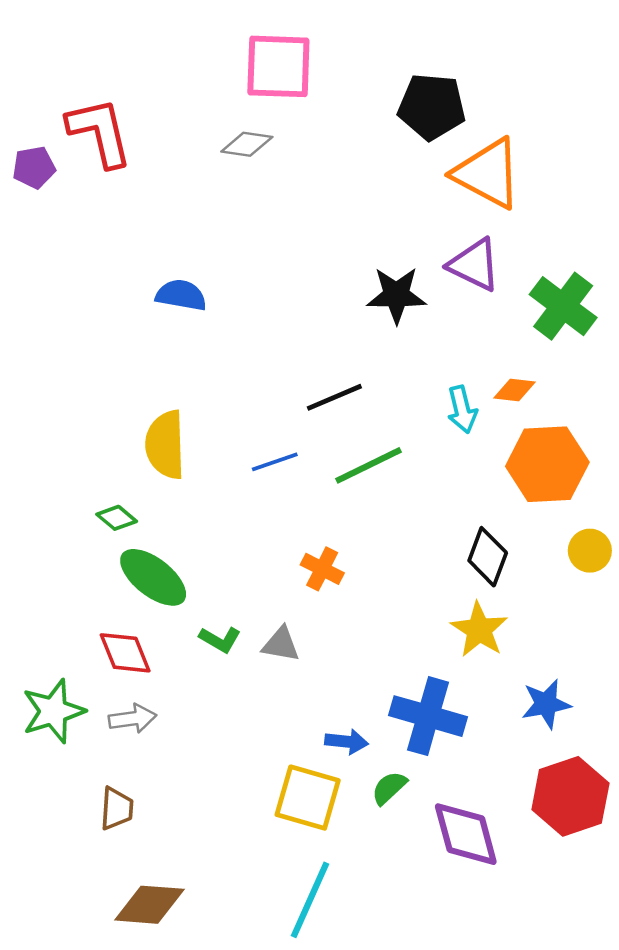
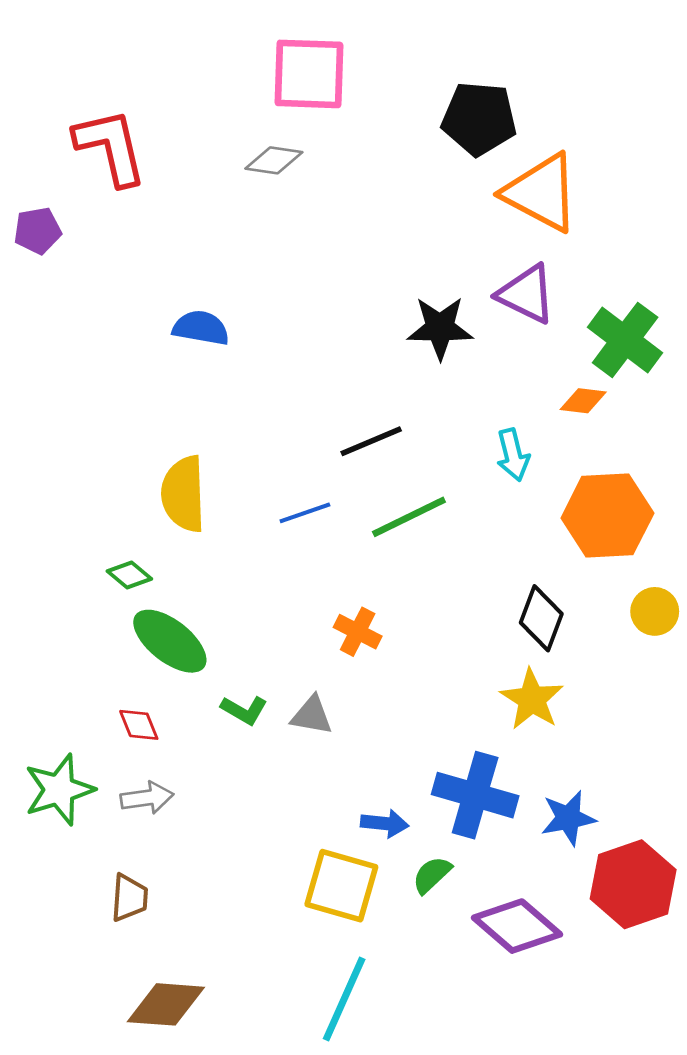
purple pentagon: (34, 167) -> (38, 231), moved
orange diamond: (514, 390) -> (583, 401), moved
red diamond: (125, 653) -> (139, 725), size x0.7
blue star: (546, 704) -> (568, 818), moved
purple diamond: (466, 834) -> (517, 926), turned -34

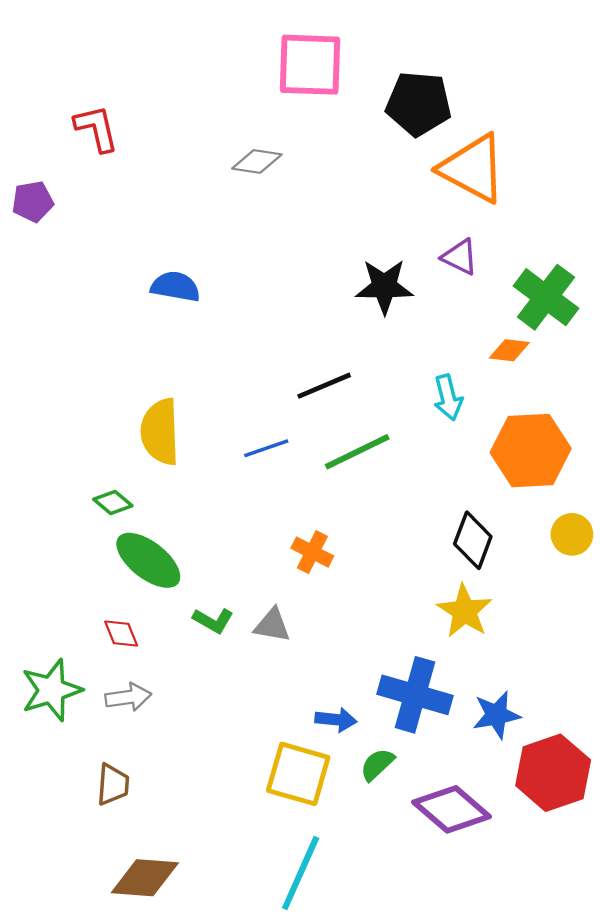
pink square: (309, 74) -> (310, 65), moved
red L-shape: (110, 147) -> (96, 128), size x0.7
gray diamond: (274, 160) -> (257, 161), moved
purple triangle: (526, 294) -> (460, 257), size x0.7

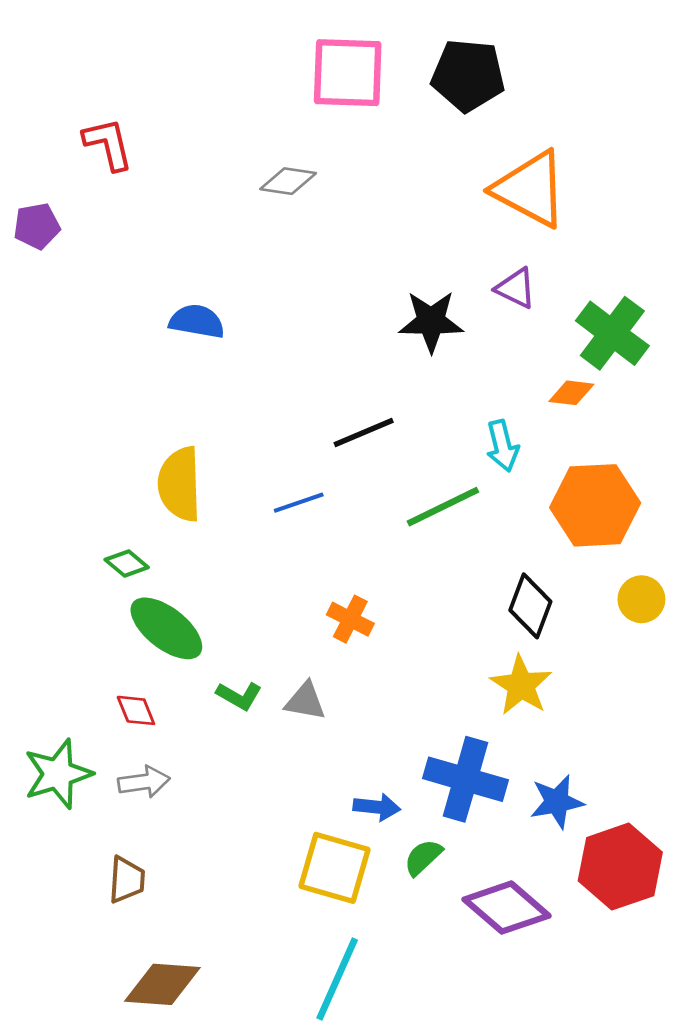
black pentagon: (419, 104) -> (468, 75), moved
green line: (357, 452) -> (443, 507), moved

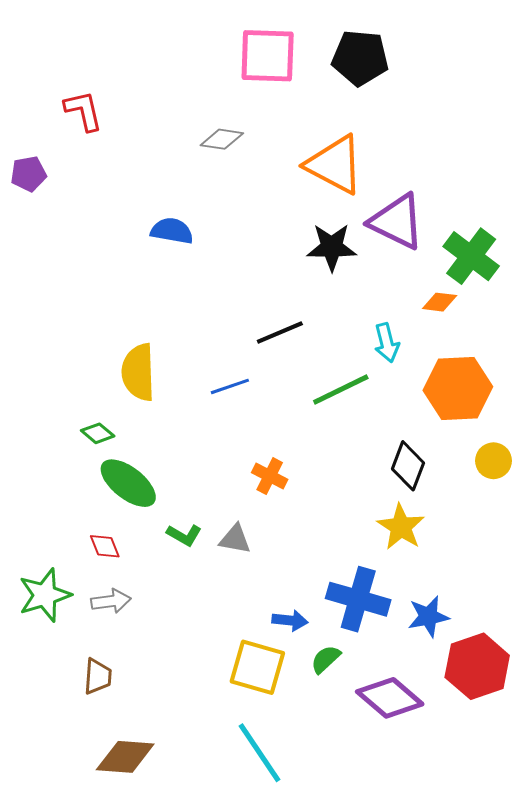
orange triangle: (530, 189) -> (335, 165), moved
purple triangle: (516, 288) -> (397, 222), size x1.8
blue semicircle: (197, 321) -> (172, 231), moved
cyan line: (337, 979) -> (259, 753), turned -58

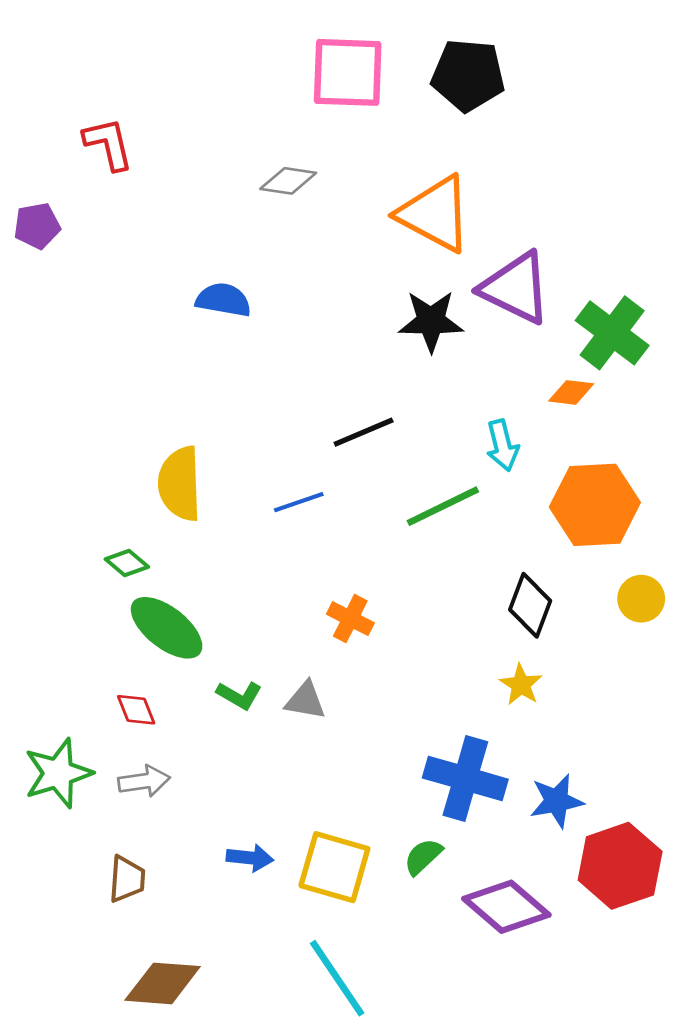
yellow star: (401, 527) -> (521, 685), size x0.7
blue arrow: (290, 620) -> (250, 858), moved

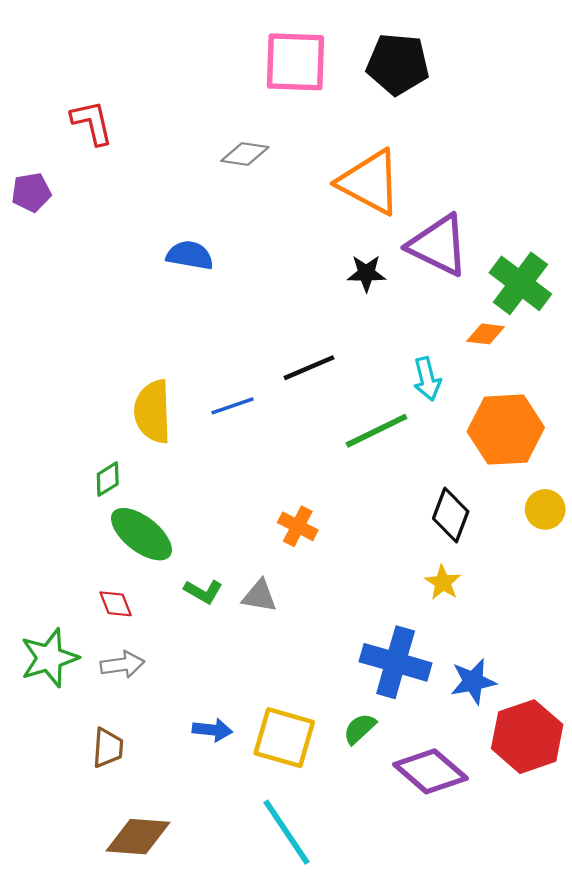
black star: (431, 321) -> (366, 273), size x0.7
blue line: (299, 502) -> (233, 406), moved
green diamond: (127, 563) -> (108, 479), turned -72

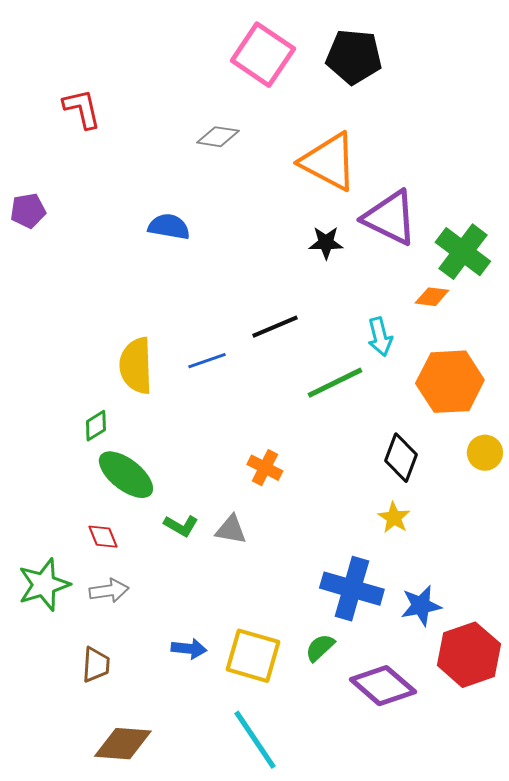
pink square: (296, 62) -> (263, 55), turned 32
purple pentagon: (31, 192) -> (28, 211), moved

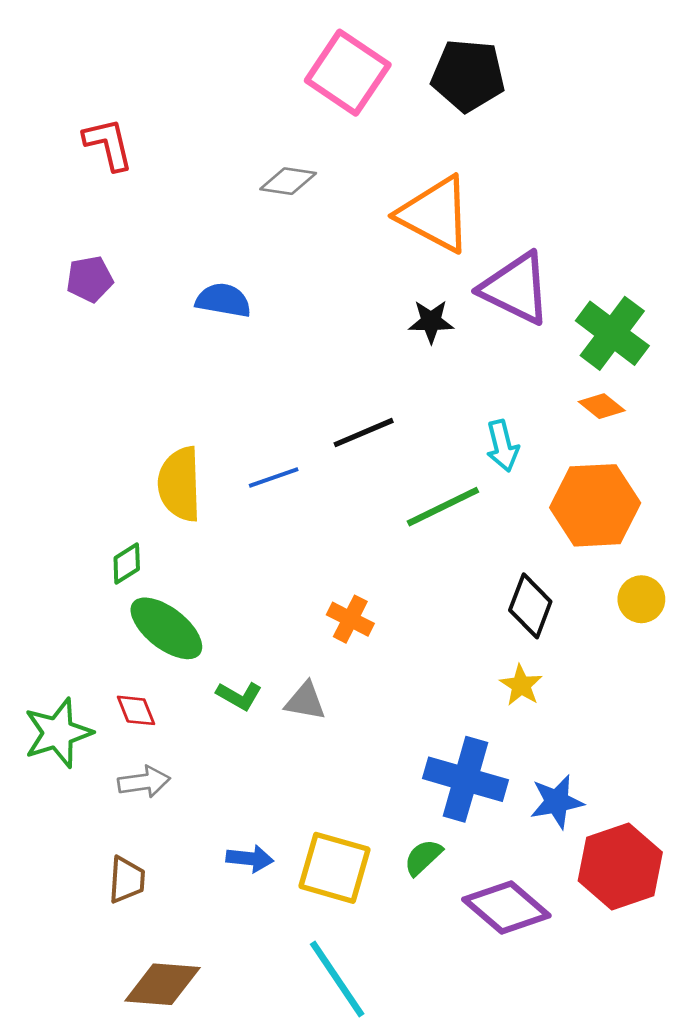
purple pentagon: (28, 211) -> (90, 279), moved
orange diamond: (432, 297) -> (602, 406), moved, turned 32
green star: (44, 585) -> (58, 733), moved

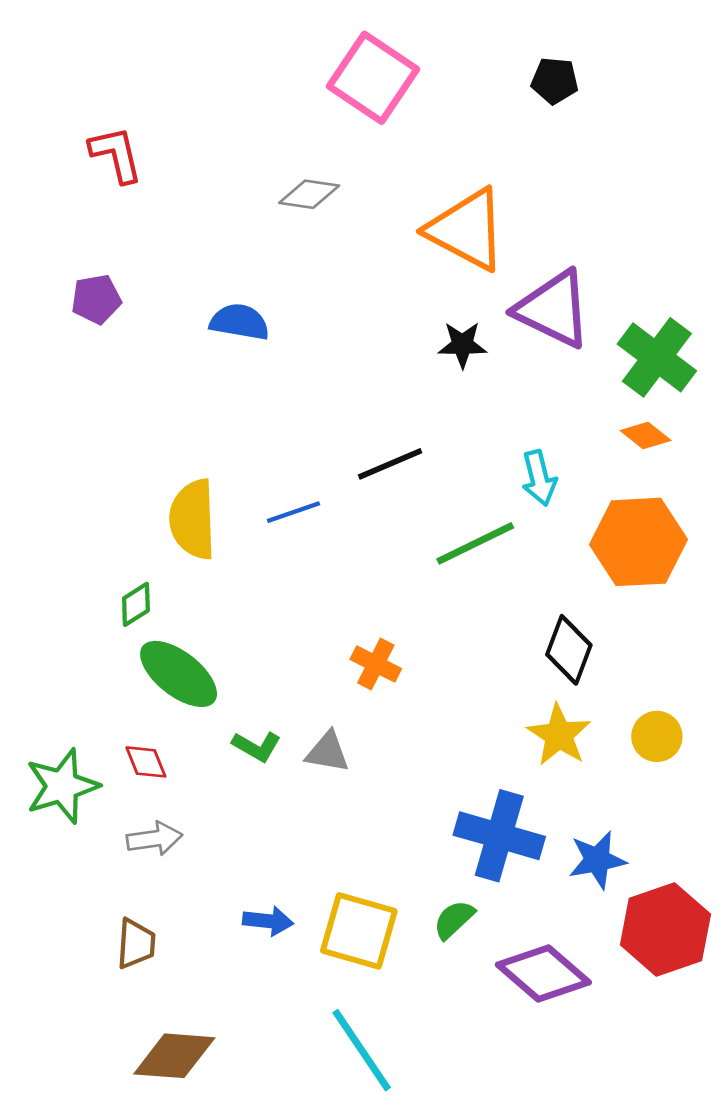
black pentagon: (468, 75) -> (555, 81), moved, size x0.6
yellow circle: (641, 599) -> (657, 736), moved
yellow star: (521, 685) -> (559, 735), size x1.4

